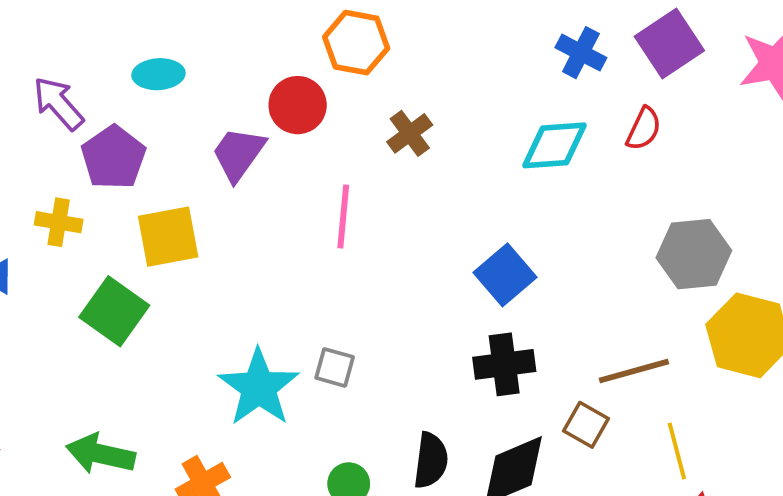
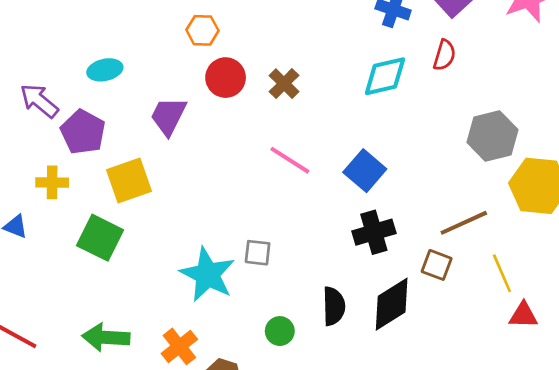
orange hexagon: (356, 43) -> (202, 30), moved, size x0.7
red circle: (298, 105) -> (226, 78), moved
pink line: (343, 217) -> (290, 160), moved, turned -54

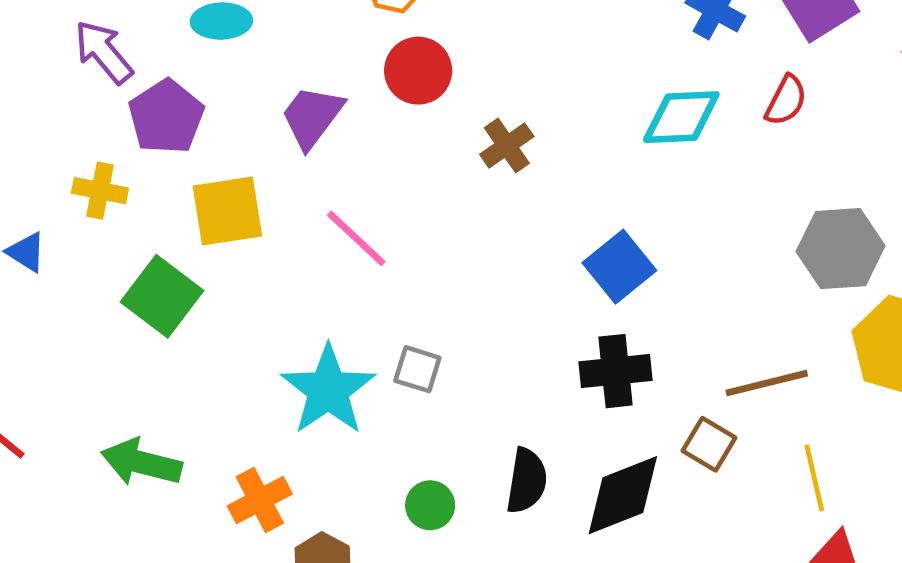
brown cross: (284, 84) -> (507, 145), moved
pink line: (290, 160) -> (356, 238), moved

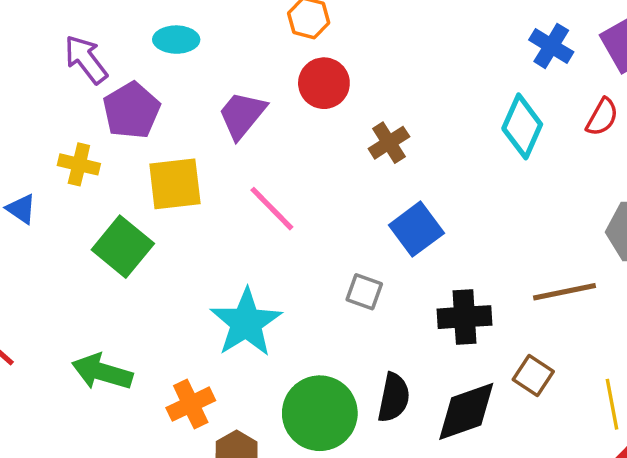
cyan diamond: (681, 117) -> (522, 126), turned -66
blue square: (619, 267) -> (416, 229), moved
gray square: (417, 369) -> (364, 292), moved
brown line: (767, 383) -> (564, 292), moved
green circle: (430, 505) -> (320, 413), size x2.0

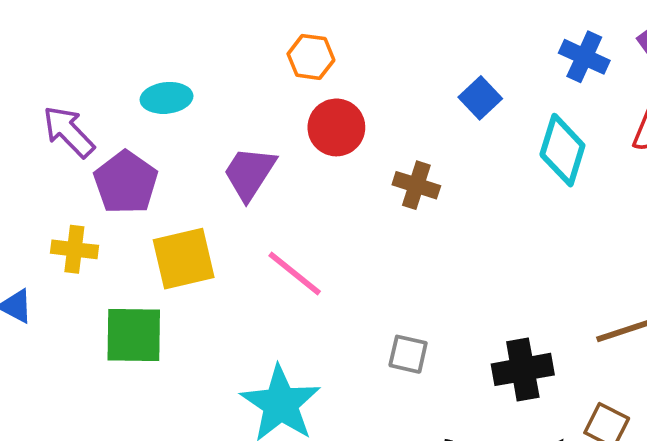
brown cross: (389, 143) -> (416, 185), turned -33
blue square: (416, 229) -> (480, 98), moved, size x0.7
green square: (123, 247) -> (134, 335), turned -32

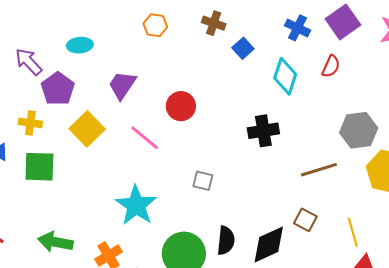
red circle: (336, 127) -> (181, 106), moved
brown cross: (416, 185) -> (214, 23), moved
yellow square: (184, 259) -> (87, 129), turned -32
green square: (134, 335) -> (39, 167), moved
black cross: (523, 369) -> (263, 131), moved

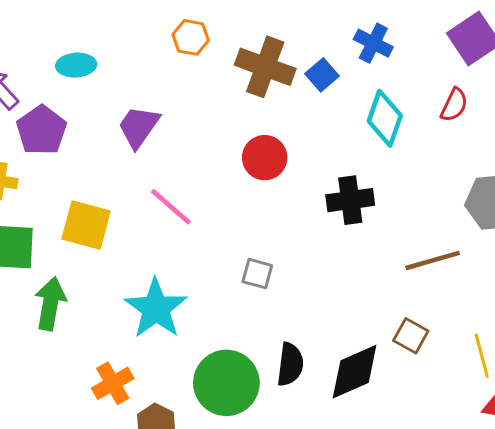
brown cross: (214, 23) -> (265, 67), moved, size x1.6
blue cross: (297, 28) -> (373, 43), moved
red circle: (181, 106) -> (265, 158), moved
yellow square: (87, 129) -> (86, 225), moved, turned -32
green arrow: (55, 242) -> (50, 304), moved, turned 88

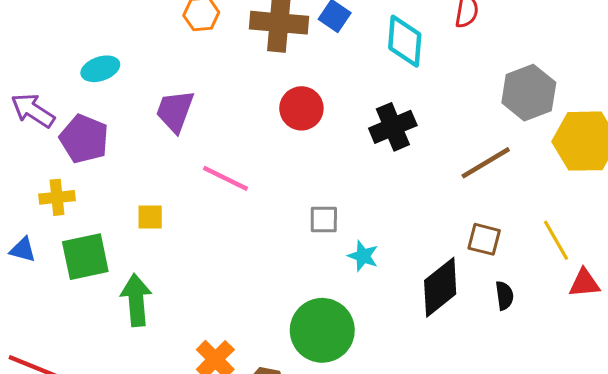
yellow square: (86, 225) -> (150, 217), size x0.6
cyan star: (156, 308) -> (363, 256), moved, size x0.5
black semicircle: (290, 364) -> (504, 296), moved, size x0.7

